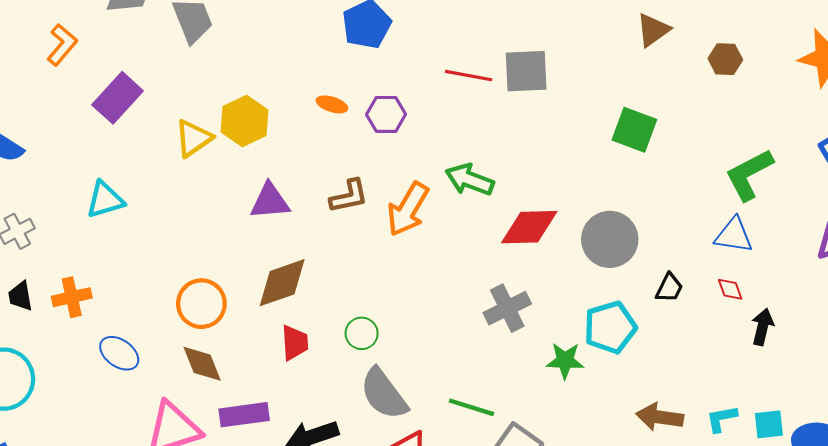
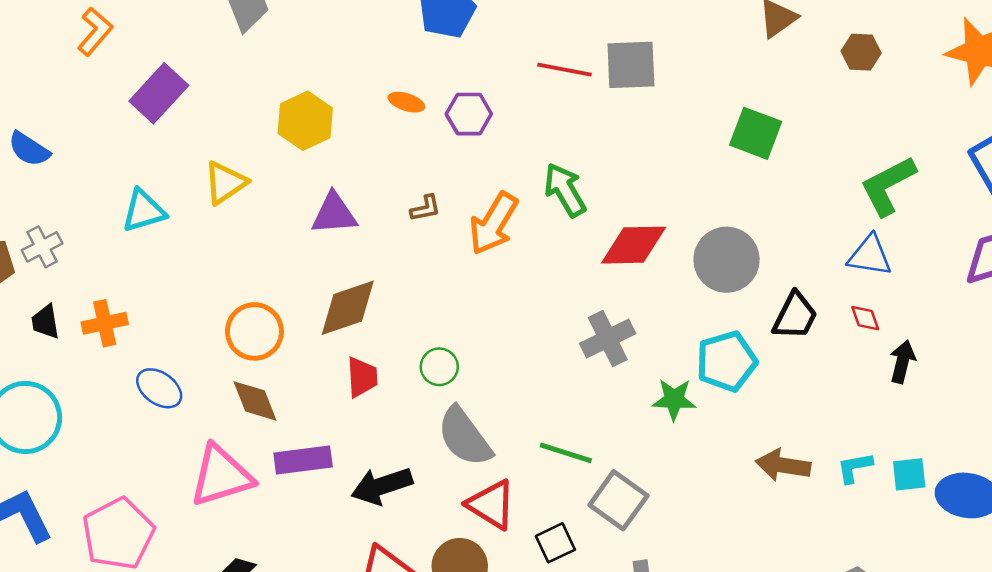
yellow triangle: (193, 138) -> (225, 183), moved
green arrow: (470, 180) -> (565, 190), turned 39
brown L-shape: (349, 196) -> (425, 208), size x0.7
black trapezoid: (669, 288) -> (795, 316), size x1.4

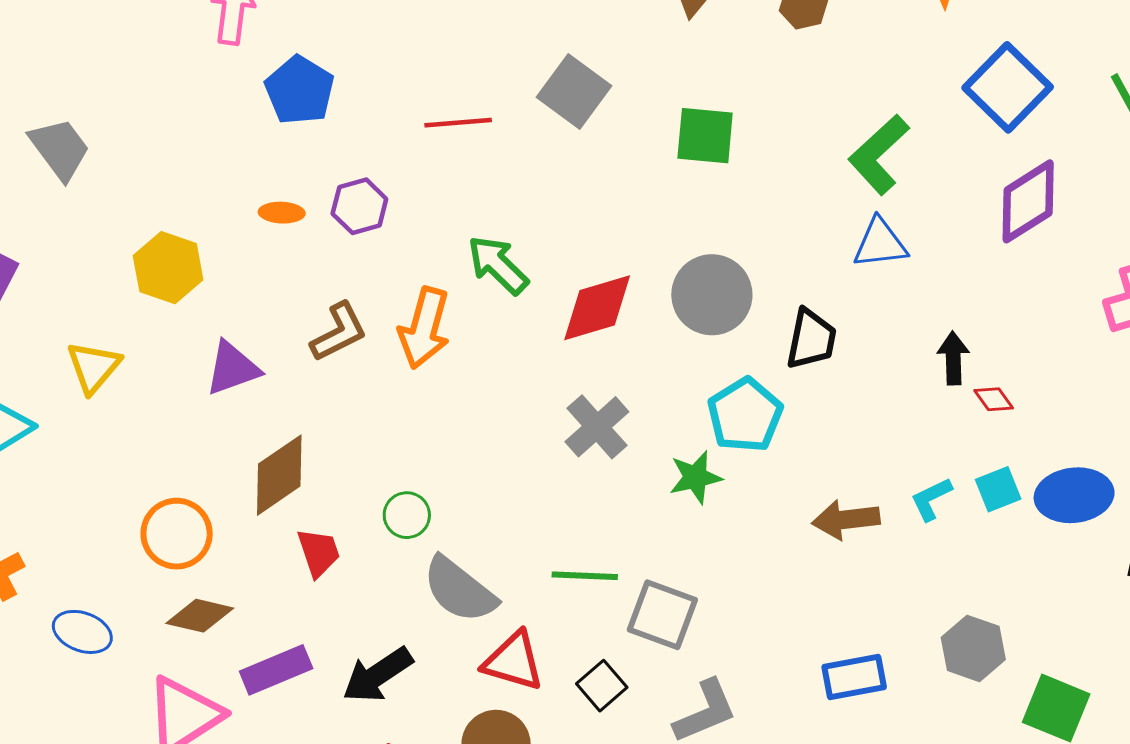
gray square: (631, 65) -> (574, 91), moved, turned -36
brown L-shape: (425, 208) -> (339, 332), size x1.6
red diamond: (865, 318) -> (994, 399), moved
brown diamond: (255, 401) -> (200, 616), turned -40

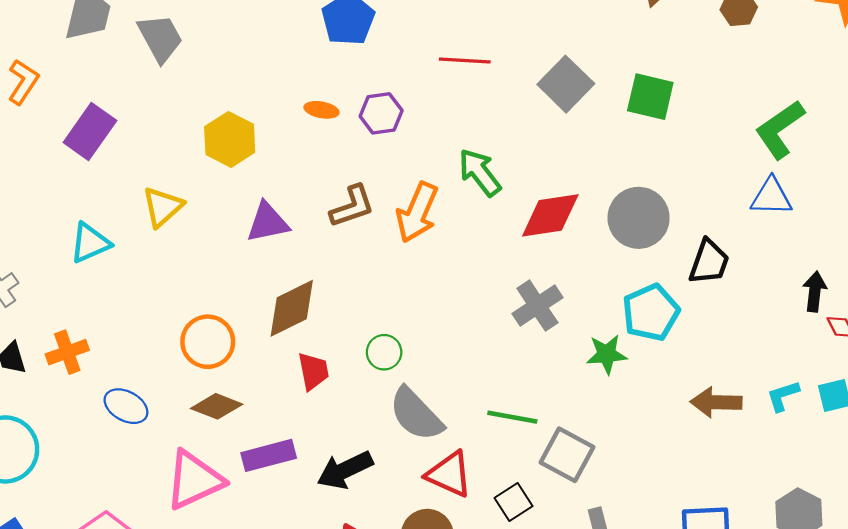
gray square: (574, 91) -> (566, 84), moved

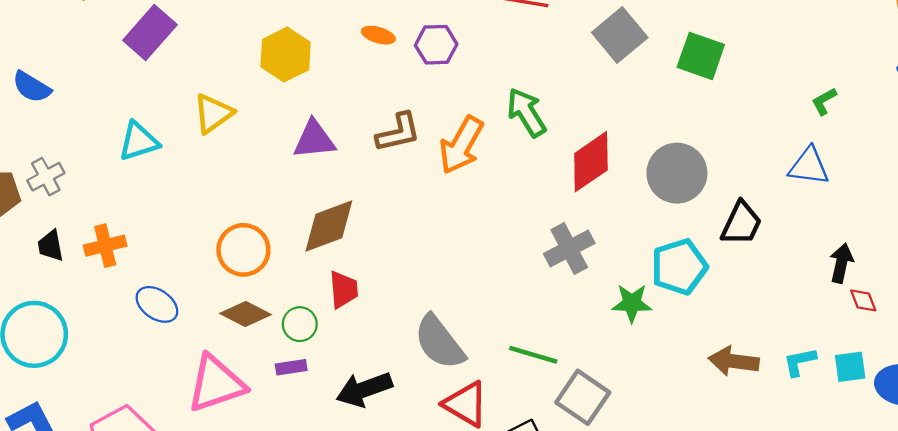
green L-shape: (780, 129) -> (824, 101), size x0.5
red diamond: (550, 215) -> (591, 162), turned -32
green circle: (384, 352) -> (300, 324), moved
purple rectangle: (269, 455) -> (291, 367), size x0.6

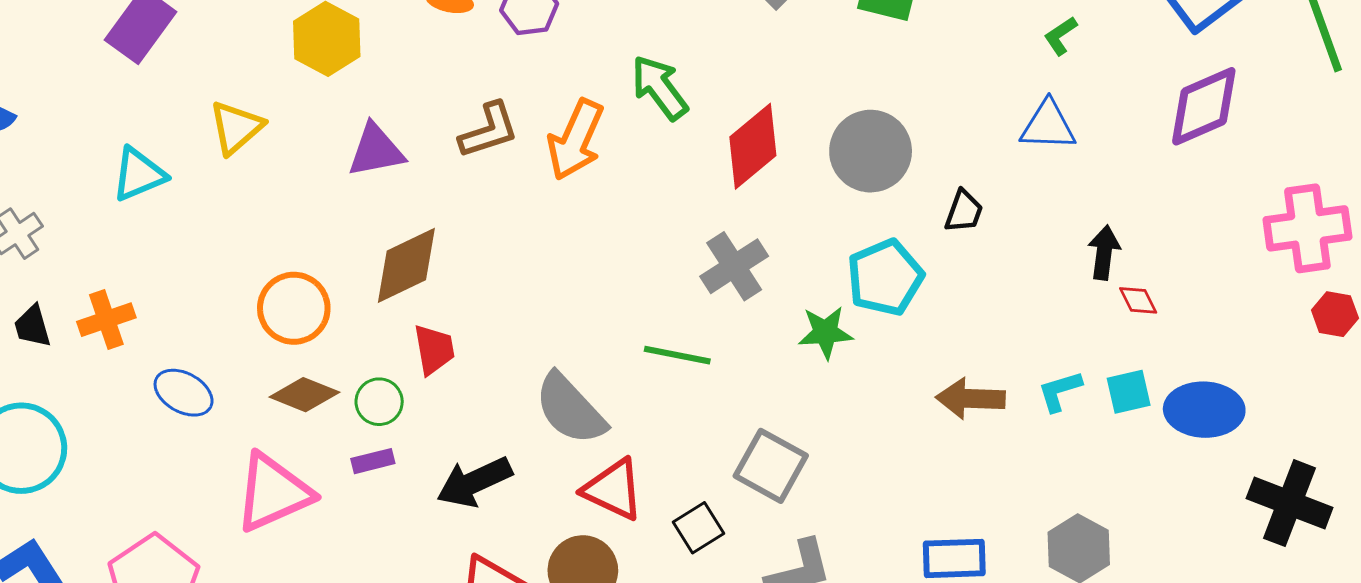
black trapezoid: (741, 223) -> (964, 211), size x0.7
green line: (533, 355) -> (677, 355), moved

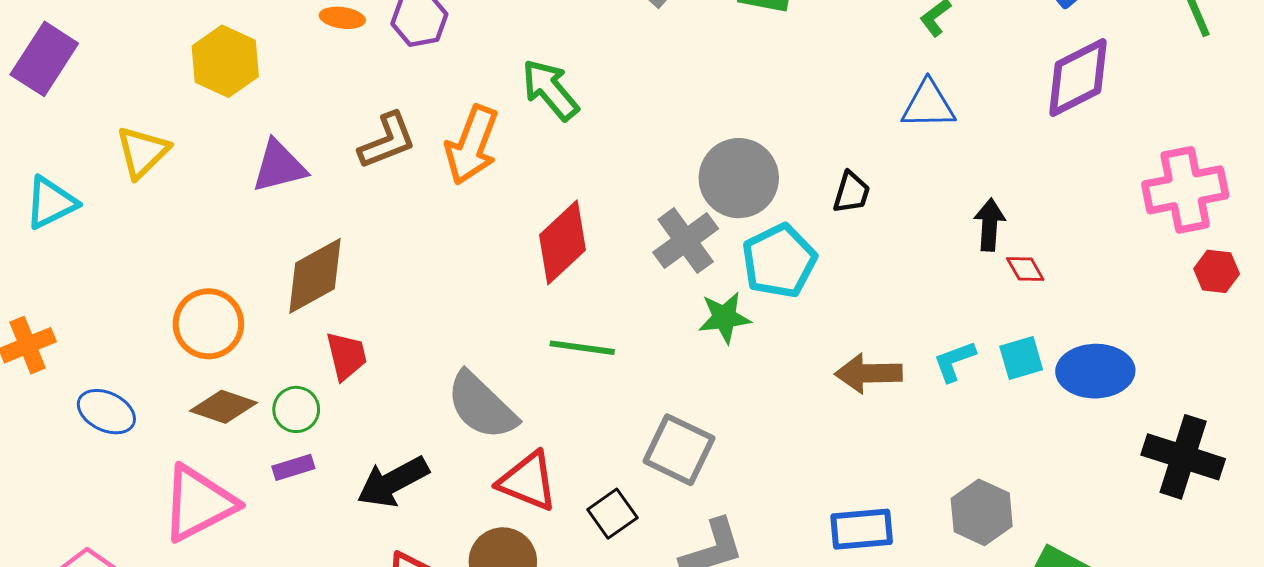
red diamond: (753, 146) -> (563, 242), moved
gray circle: (871, 151) -> (739, 178), moved
gray cross: (734, 266) -> (686, 241), moved

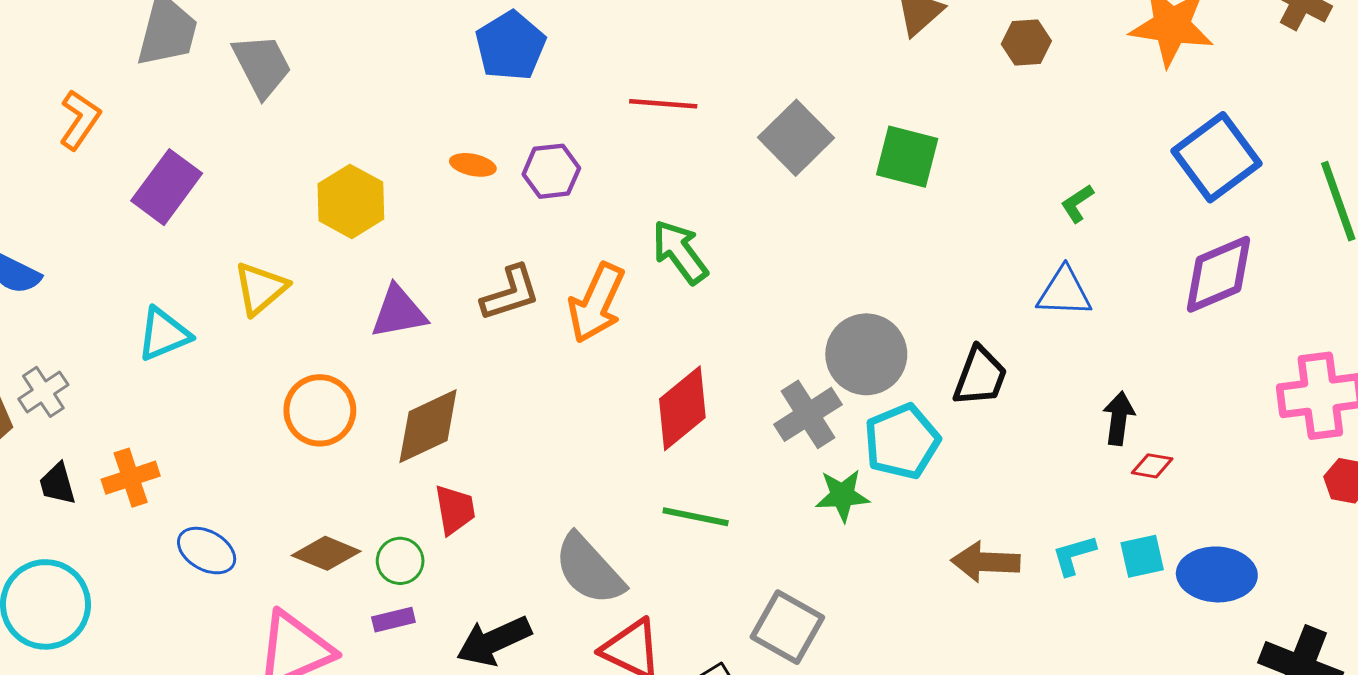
black trapezoid: (852, 193) -> (980, 376), size x1.4
red diamond: (1025, 269) -> (1152, 466), turned -54
orange circle: (208, 324) -> (320, 410), moved

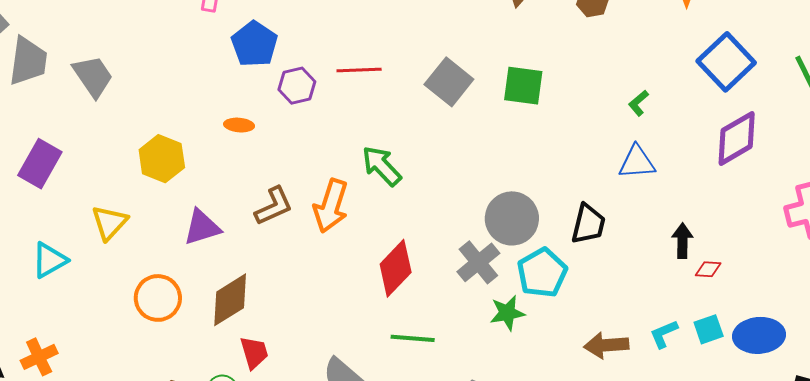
purple hexagon: (551, 171) -> (297, 86), moved

